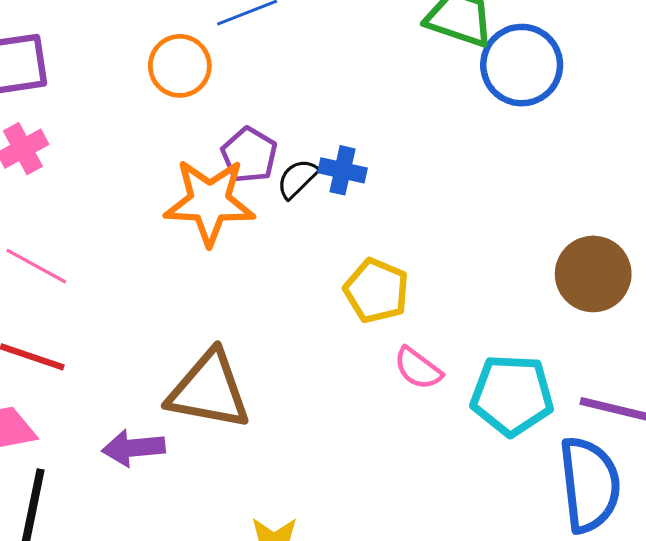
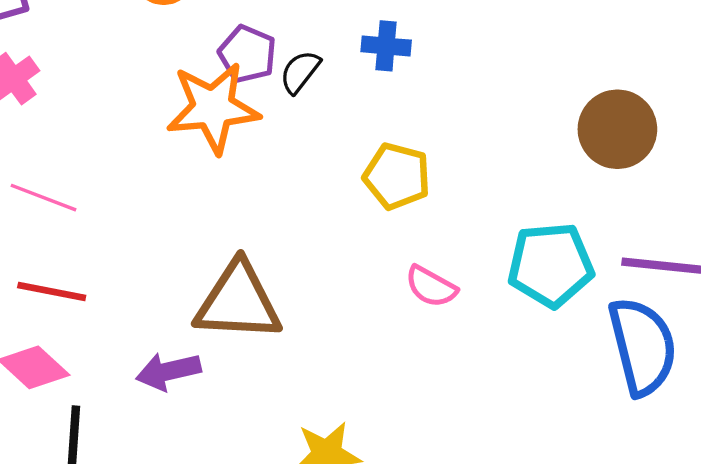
blue cross: (343, 170) -> (386, 46), moved
pink semicircle: (418, 368) -> (431, 287), moved

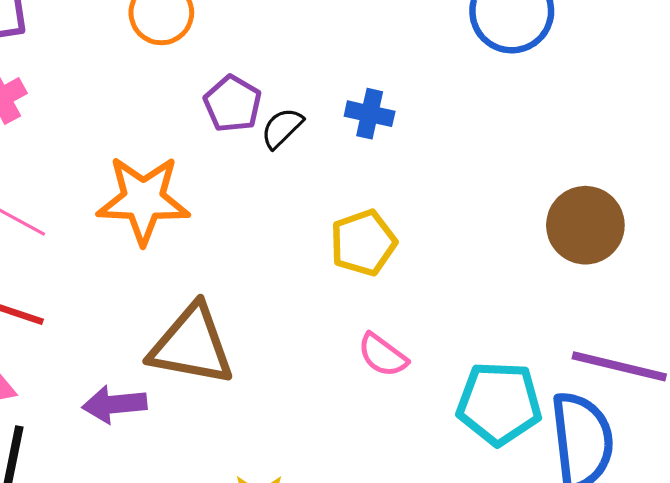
orange star: (213, 108) -> (143, 200), moved
yellow pentagon: (397, 176) -> (363, 243), turned 30
cyan pentagon: (551, 265) -> (499, 403), moved

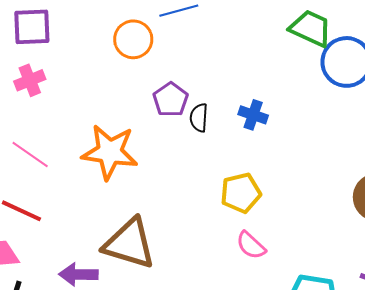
black semicircle: (282, 128) -> (199, 118), turned -48
pink semicircle: (383, 355) -> (251, 245), moved

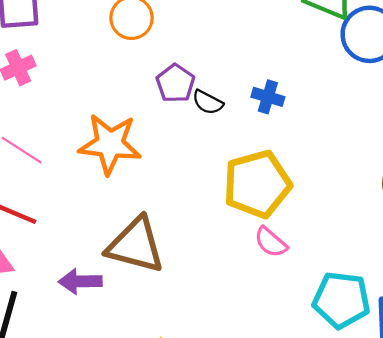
black semicircle: (199, 118) -> (208, 102), turned -64
yellow pentagon: (241, 193) -> (257, 184), size x1.5

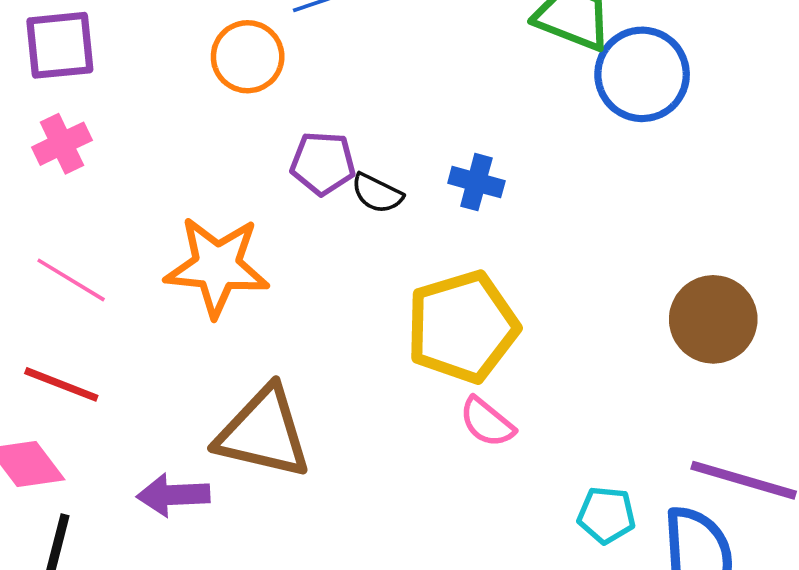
purple pentagon: (175, 83) -> (323, 163), turned -30
cyan pentagon: (341, 300) -> (606, 515), size x0.6

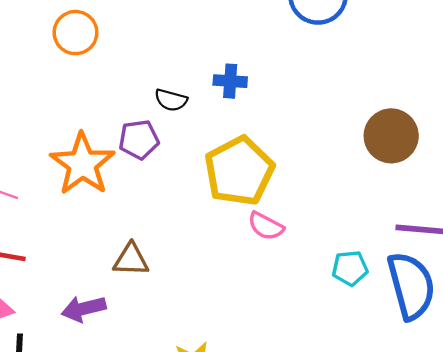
purple pentagon: (323, 163) -> (139, 140), moved
orange star: (217, 266) -> (82, 164), turned -30
brown triangle: (263, 433) -> (131, 260), size x0.6

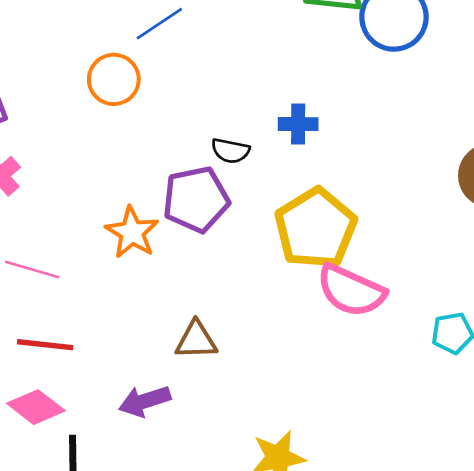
purple pentagon: (139, 140) -> (196, 199), size x1.4
orange star: (82, 164) -> (132, 232), size x0.7
pink semicircle: (266, 226) -> (351, 291), size x1.6

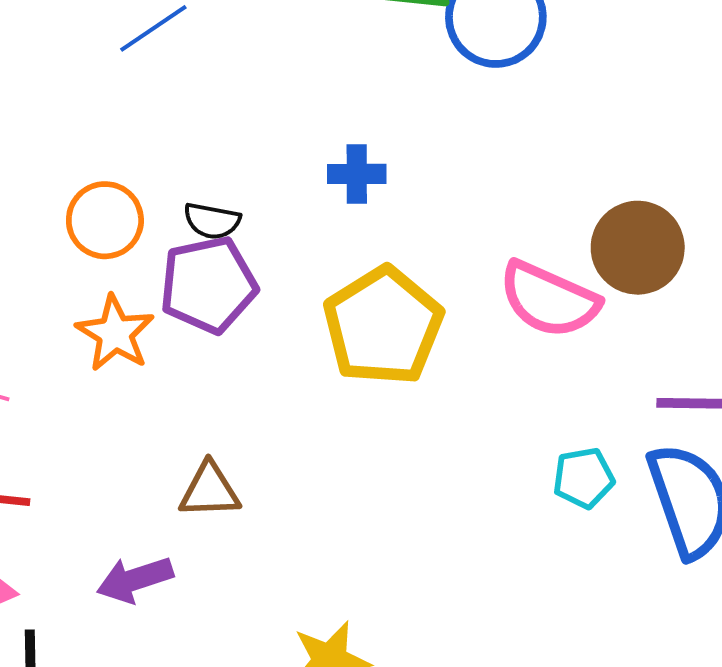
orange circle: (114, 79) -> (105, 220), moved
black semicircle: (230, 151) -> (212, 221), moved
pink semicircle: (351, 291) -> (549, 299), moved

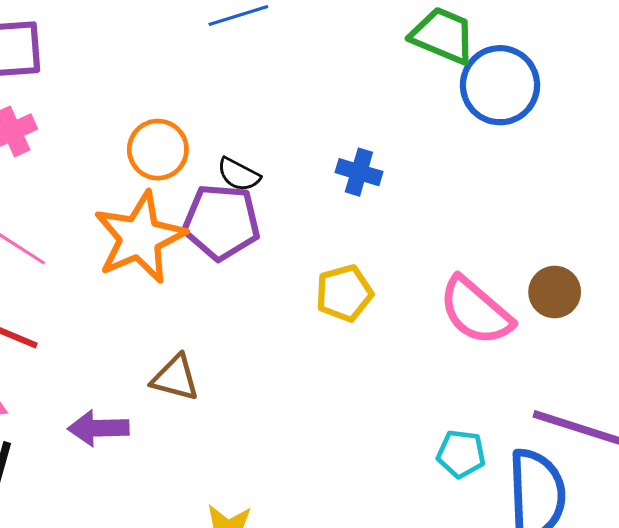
brown circle: (638, 248) -> (555, 292), size x0.7
yellow pentagon: (383, 326) -> (344, 293), size x0.6
orange star: (115, 333) -> (140, 237), size x1.5

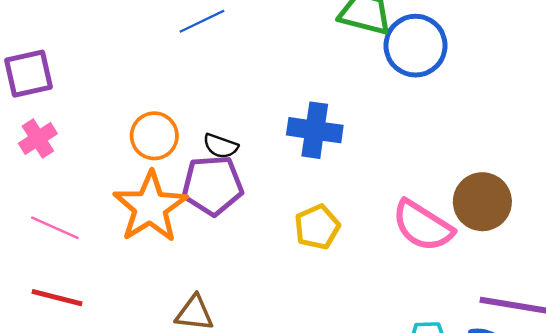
blue cross: (359, 172) -> (315, 130), size x1.5
brown circle: (555, 292) -> (482, 202), size x1.4

